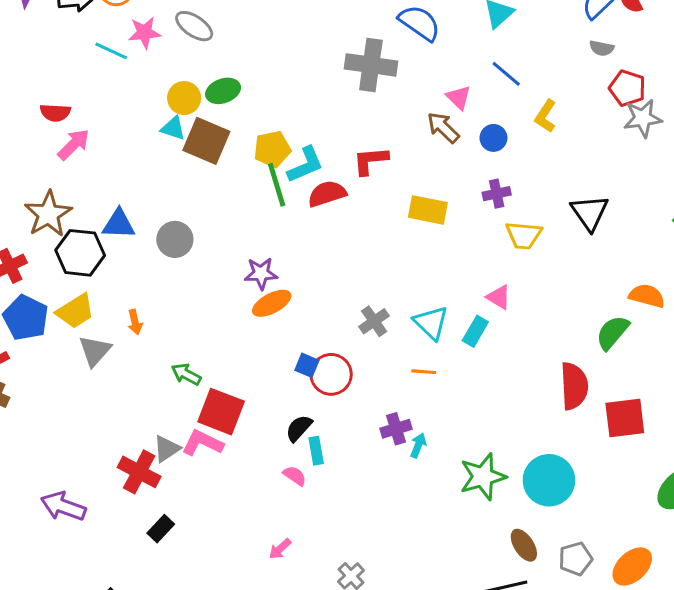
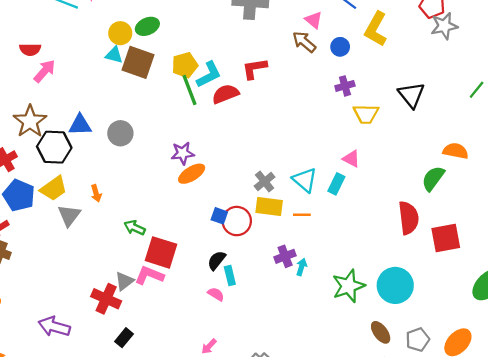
yellow L-shape: (546, 116) -> (376, 29), size x1.5
yellow rectangle: (428, 210) -> (269, 206), moved

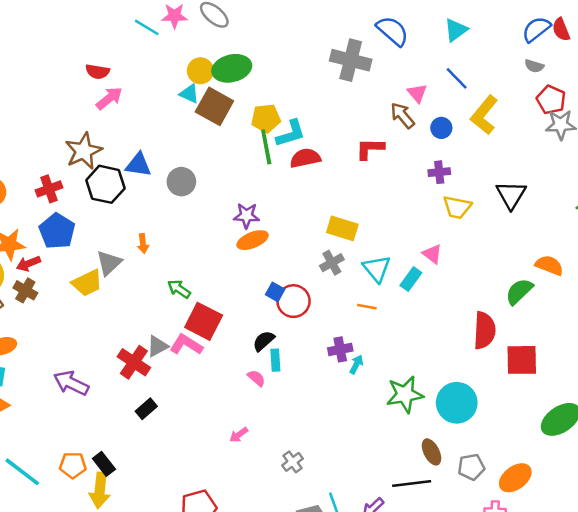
green ellipse: (147, 26) -> (232, 68), size x1.4
red L-shape: (254, 69) -> (370, 149), moved
yellow trapezoid: (54, 188) -> (87, 283), moved
yellow rectangle: (269, 206) -> (342, 228), moved

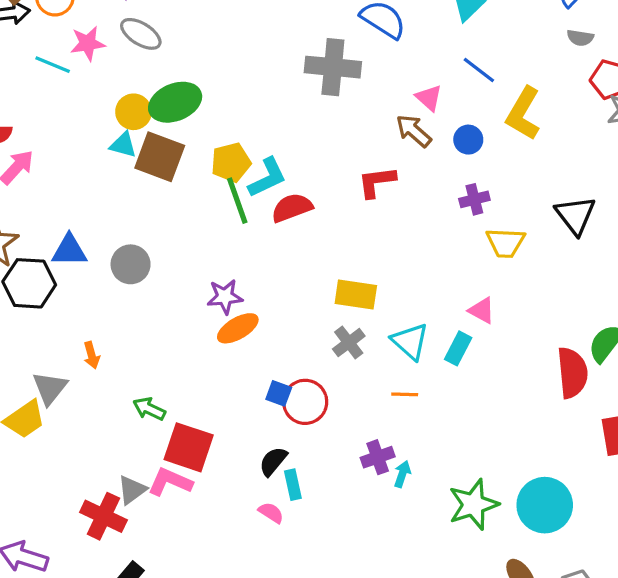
red semicircle: (484, 330) -> (572, 373), moved

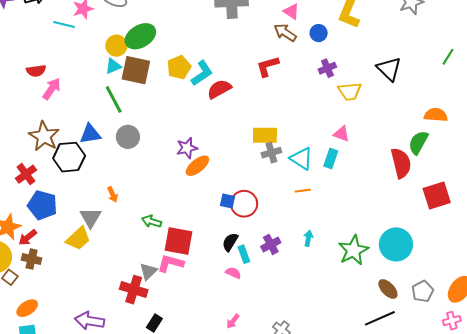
cyan triangle: (123, 145) -> (113, 66), turned -30
green line: (237, 201) -> (114, 99), moved
gray cross: (349, 343) -> (271, 153), moved, turned 30
purple cross: (378, 457) -> (271, 244), moved

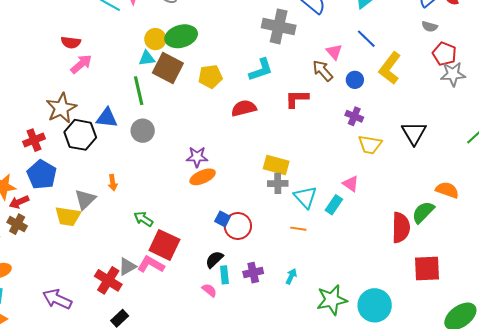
purple cross: (327, 68) -> (354, 116), turned 30
cyan L-shape: (202, 73) -> (261, 70), moved
yellow trapezoid: (78, 239) -> (68, 216), turned 36

